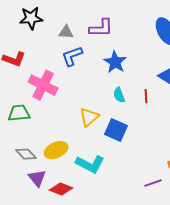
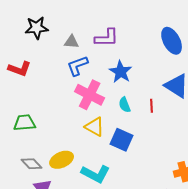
pink cross: (43, 85) -> (90, 95), moved
yellow triangle: (89, 117) -> (95, 127), turned -50

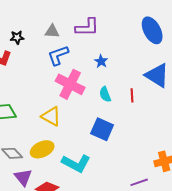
black star: (37, 28) -> (17, 37), moved, size x0.6
blue star: (121, 72) -> (101, 61), size x0.6
yellow triangle: (95, 127) -> (51, 116), moved

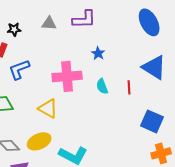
blue L-shape: (58, 55) -> (19, 69), moved
pink cross: (70, 84) -> (67, 76), turned -32
blue square: (102, 129) -> (152, 121), moved

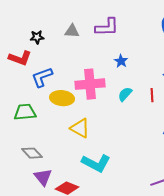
cyan semicircle: (102, 86) -> (125, 94), turned 63
yellow triangle: (48, 108) -> (80, 128), moved
yellow ellipse: (39, 141) -> (62, 98), moved, turned 30

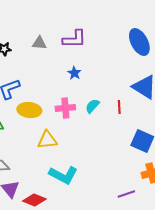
blue star: (121, 61) -> (74, 73), moved
pink cross: (90, 84) -> (65, 108), moved, size x0.7
yellow triangle: (80, 128) -> (47, 140), turned -35

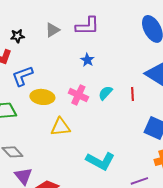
gray triangle: (39, 43) -> (52, 30), turned -35
pink cross: (65, 108) -> (78, 95), turned 30
cyan L-shape: (63, 175) -> (100, 161), moved

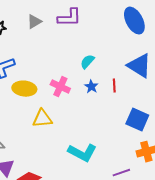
blue star: (87, 60) -> (91, 87), moved
cyan semicircle: (105, 93) -> (87, 62), moved

